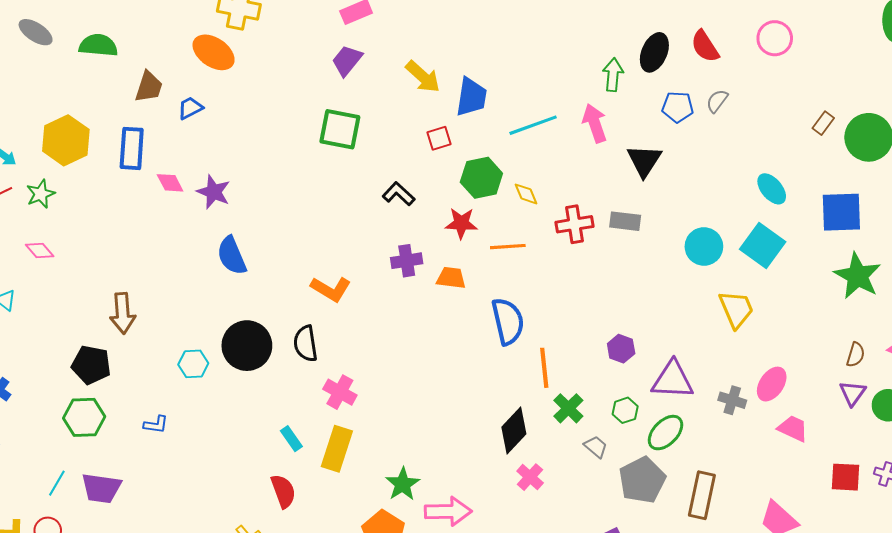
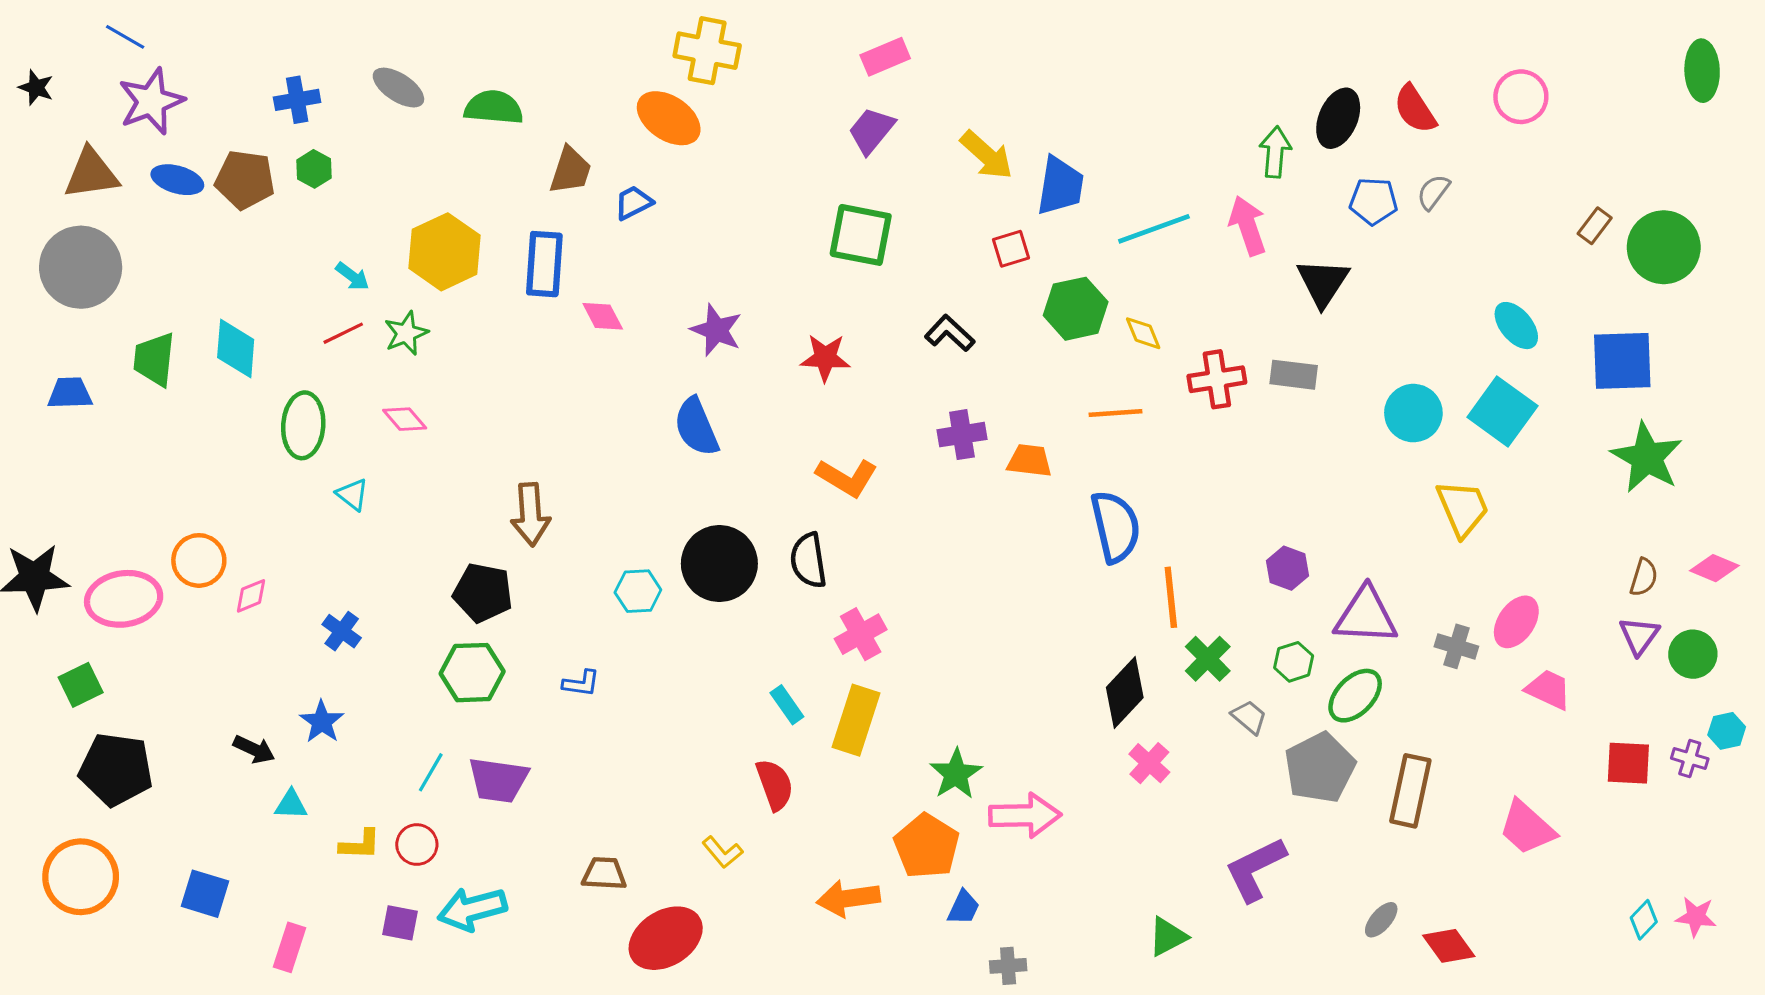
purple star: (214, 192) -> (716, 330), moved
red star: (461, 223) -> (825, 358), moved
pink cross: (340, 392) -> (861, 634), turned 32

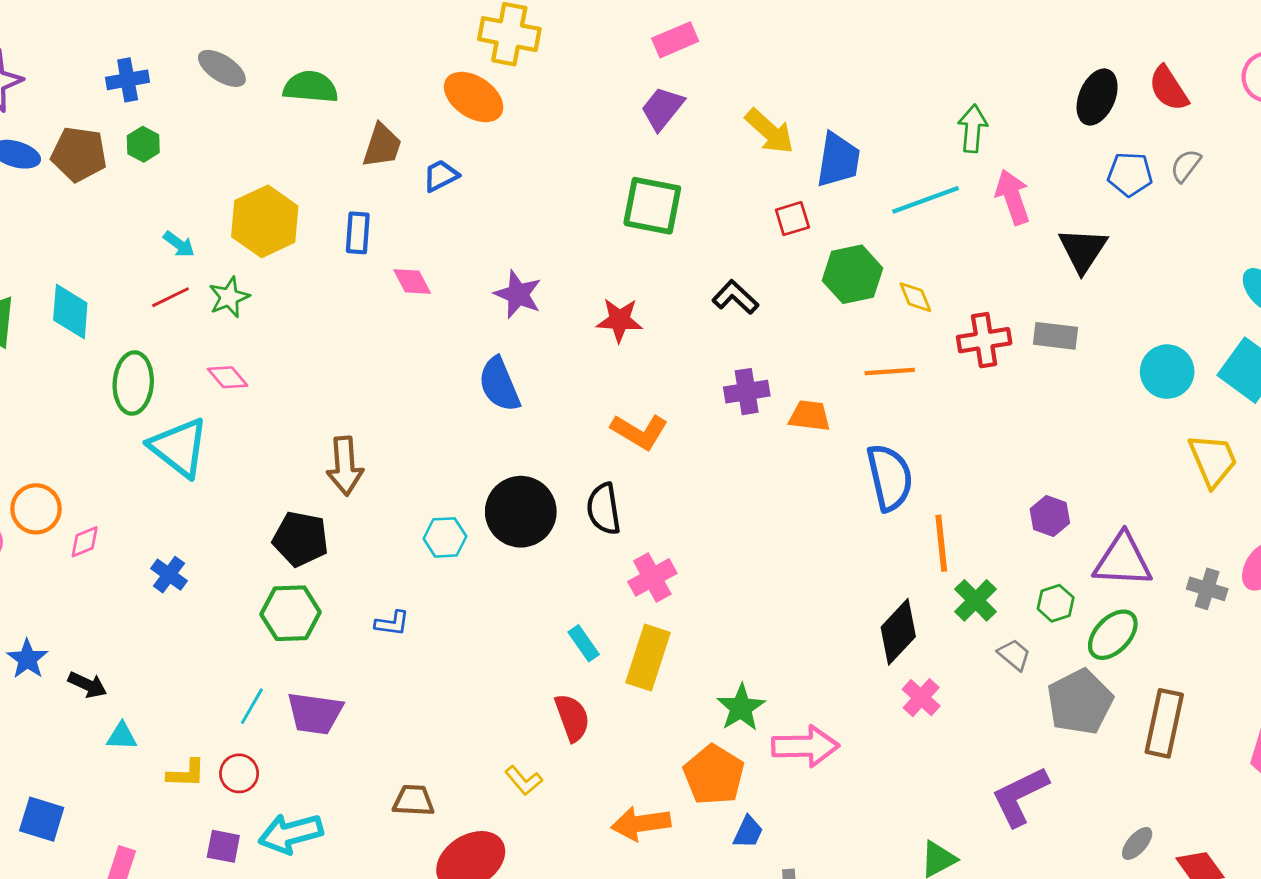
green arrow: (1275, 152) -> (973, 128), moved
blue rectangle: (544, 264) -> (358, 233), size x0.7
cyan triangle: (352, 494) -> (179, 447), size x2.0
blue star: (322, 722) -> (27, 659), moved

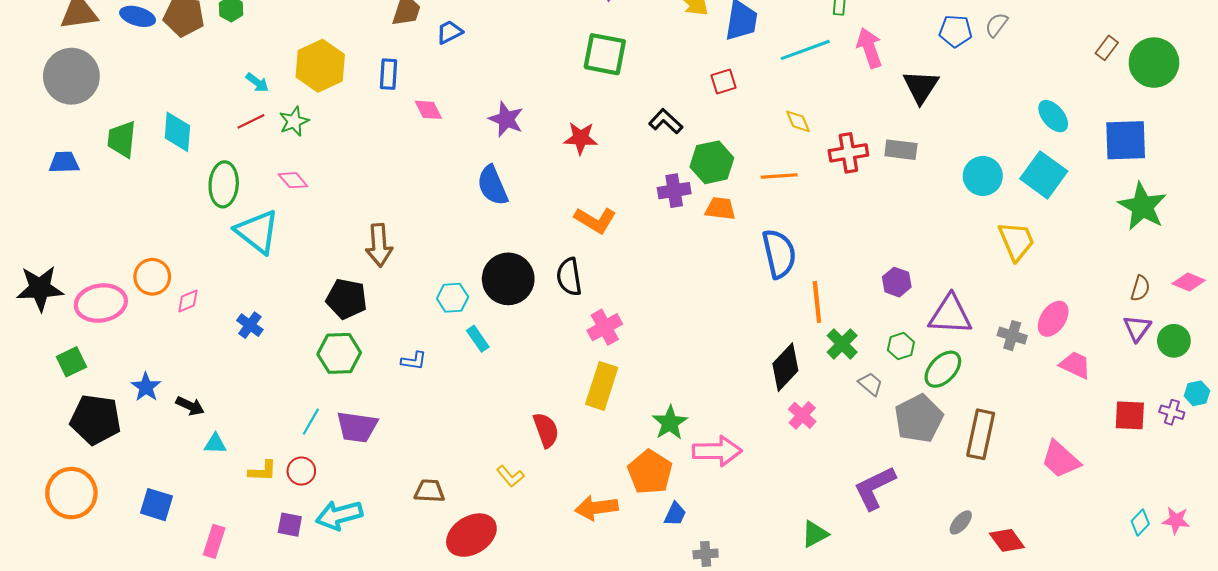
red square: (792, 219) -> (723, 81), moved
green hexagon: (853, 274) -> (712, 162), moved
cyan rectangle: (584, 643) -> (478, 339), moved

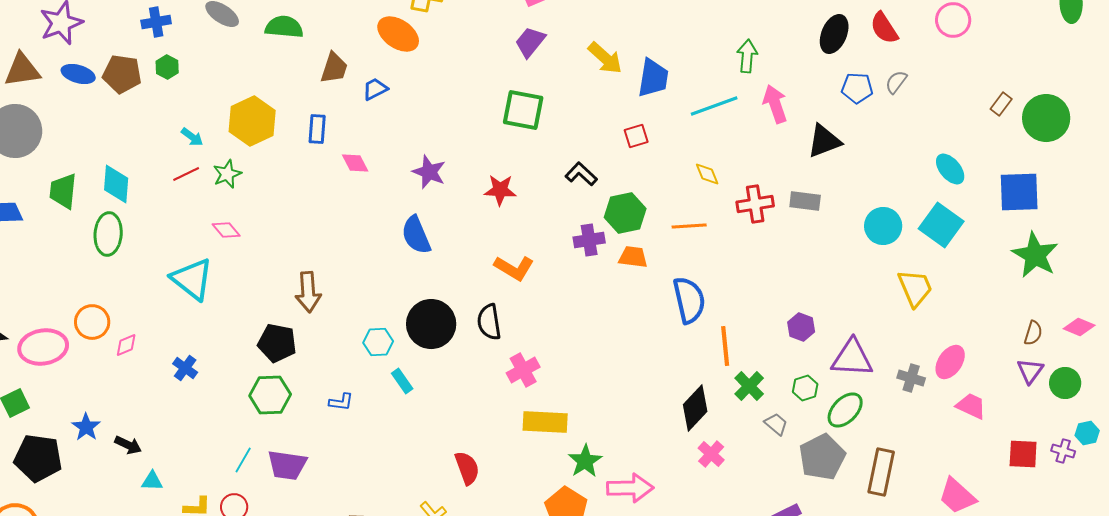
black triangle: (921, 87) -> (824, 141), turned 36
green ellipse: (224, 184) -> (108, 234), moved
yellow rectangle: (602, 386) -> (545, 422), moved, turned 75

